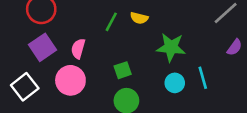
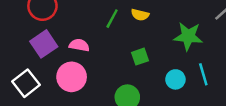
green star: (171, 47) -> (188, 36), moved
pink semicircle: (78, 49) -> (79, 45), turned 84
green square: (123, 70) -> (140, 57), moved

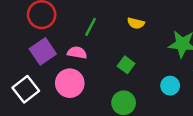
green line: (112, 19) -> (91, 27), moved
green square: (140, 57) -> (126, 65), moved, turned -35

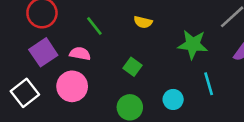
green line: (91, 27) -> (94, 26), turned -66
cyan circle: (170, 86) -> (173, 99), moved

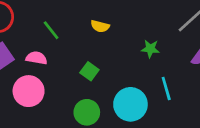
green star: (193, 44) -> (150, 49), size x0.6
cyan circle: (173, 99) -> (130, 104), size x1.6

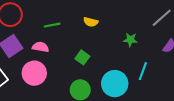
green line: (51, 30) -> (52, 25), turned -63
cyan line: (166, 88) -> (143, 71), turned 36

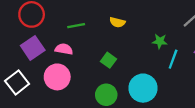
cyan line: (143, 71) -> (173, 59), moved

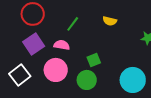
green line: (76, 26) -> (73, 24), turned -42
green square: (108, 60) -> (94, 60), moved, turned 32
green circle: (106, 95) -> (87, 80), moved

